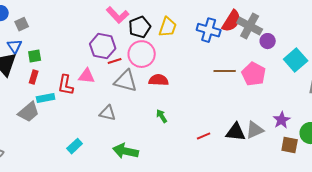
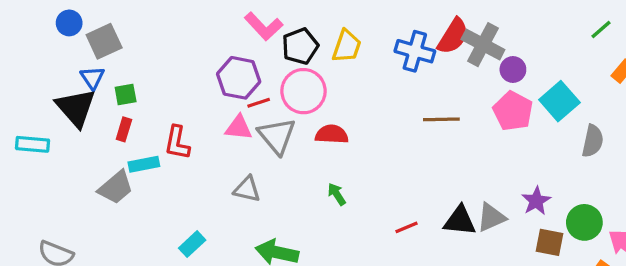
gray square: (22, 24) -> (104, 41), size x1.5
pink pentagon: (254, 74) -> (513, 111), moved
pink triangle: (87, 76) -> (239, 128), moved
gray triangle: (126, 81) -> (277, 136), turned 35

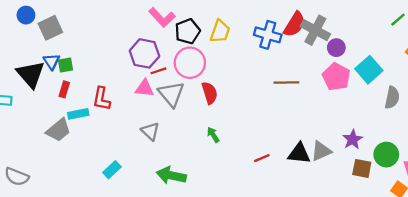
blue triangle: (92, 78) -> (52, 62), moved
red semicircle: (332, 134) -> (210, 93), turned 70
gray triangle: (247, 189) -> (150, 131), turned 30

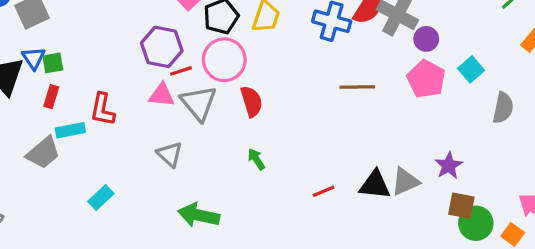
cyan square: (369, 70) -> (471, 69), size x0.7
green circle: (386, 155) -> (476, 223), moved
cyan rectangle: (112, 170) -> (101, 198), moved

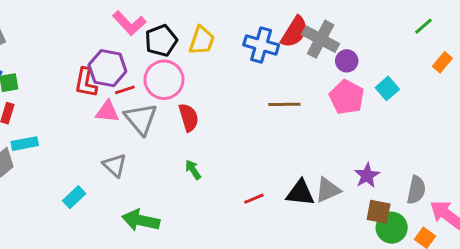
gray semicircle: (503, 108) -> (416, 190), moved
red L-shape: (102, 109) -> (86, 83), moved
cyan rectangle: (101, 198) -> (74, 197), moved

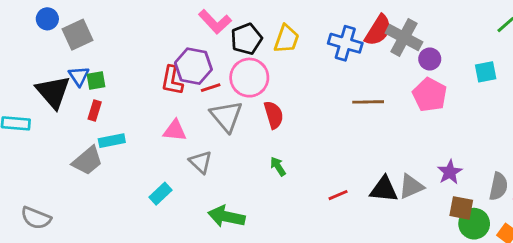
cyan square: (387, 88) -> (486, 72), moved, turned 30
pink triangle: (107, 112) -> (175, 131), moved

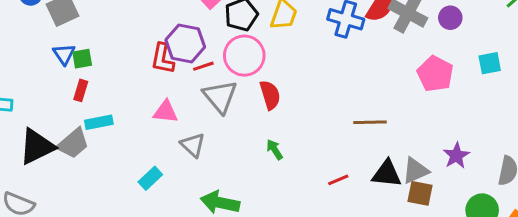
purple circle: (430, 59) -> (450, 18), moved
cyan square: (486, 72) -> (490, 63), moved
black triangle: (53, 92) -> (37, 146), moved, turned 45
brown line: (368, 102) -> (370, 122), moved
brown square: (461, 208) -> (420, 193), moved

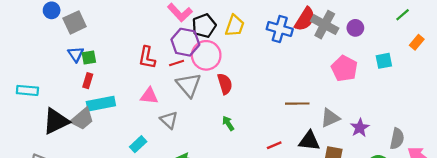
purple hexagon: (185, 43) -> (185, 42), moved
cyan rectangle: (99, 122) -> (101, 104), size x1.4
gray triangle: (415, 171) -> (330, 118), moved

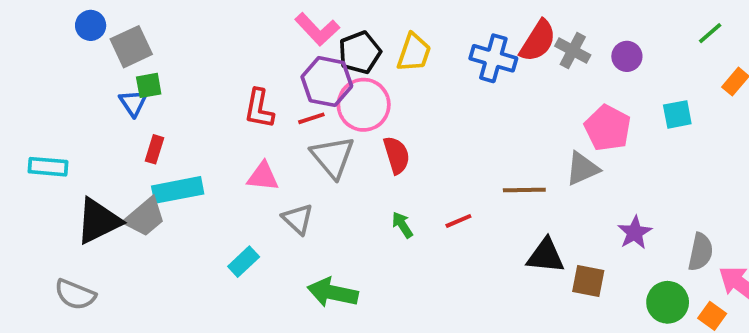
gray cross: (325, 25) -> (573, 51), size x0.7
green square: (89, 58) -> (149, 85), moved
gray triangle: (330, 118) -> (582, 169), moved
red line: (274, 145) -> (458, 221), moved

